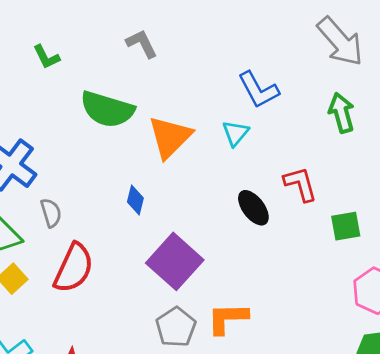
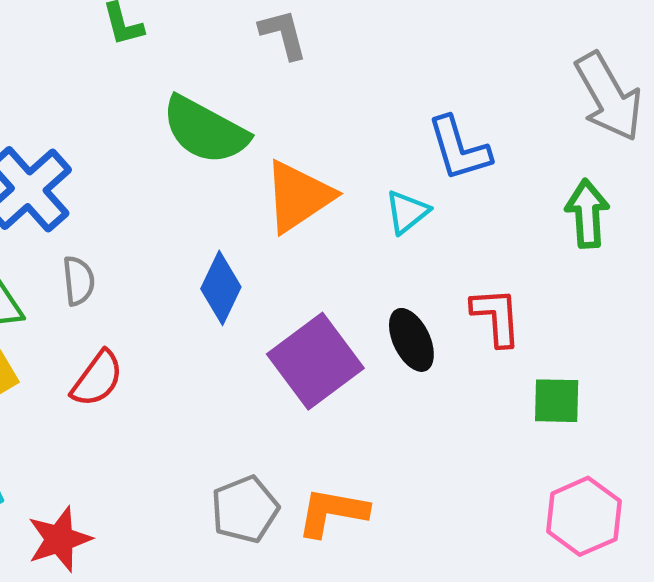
blue diamond: (135, 200) -> (221, 288), size x1.4
purple square: (175, 261) -> (315, 361), moved
red semicircle: (74, 268) -> (97, 379), size x0.7

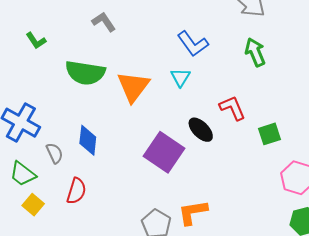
blue diamond: (221, 288) -> (88, 140), moved

